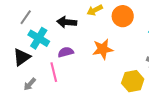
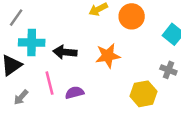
black arrow: (67, 22) -> (65, 52), moved
cyan cross: (39, 38) -> (32, 43), turned -30
purple semicircle: (66, 52) -> (74, 93), moved

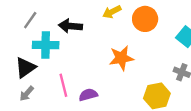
black arrow: (65, 52) -> (70, 26), moved
gray arrow: (21, 97) -> (27, 94), moved

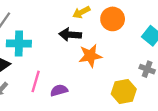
black arrow: (70, 26) -> (70, 35), moved
pink line: (63, 85) -> (36, 81), turned 30

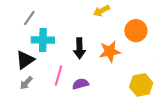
orange circle: (113, 19) -> (136, 31), moved
black arrow: (70, 35) -> (79, 48), moved, turned -96

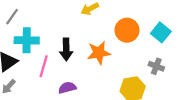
pink line: (59, 76) -> (44, 66), moved

